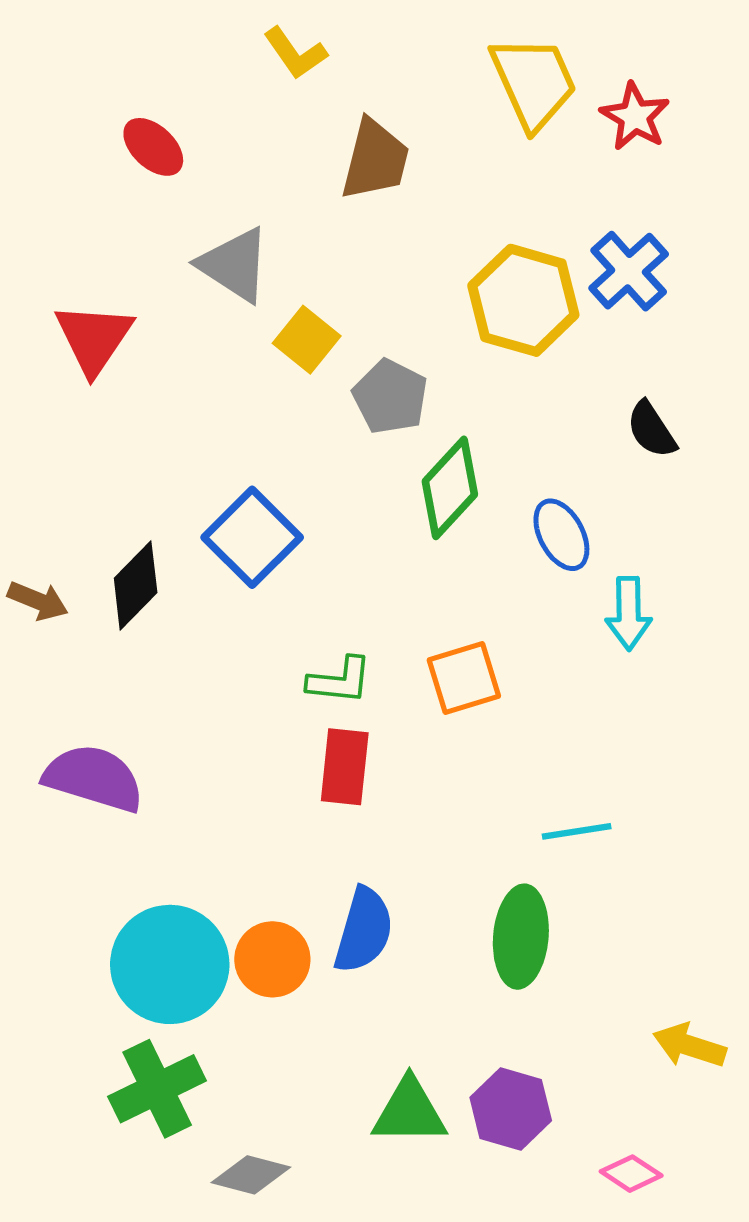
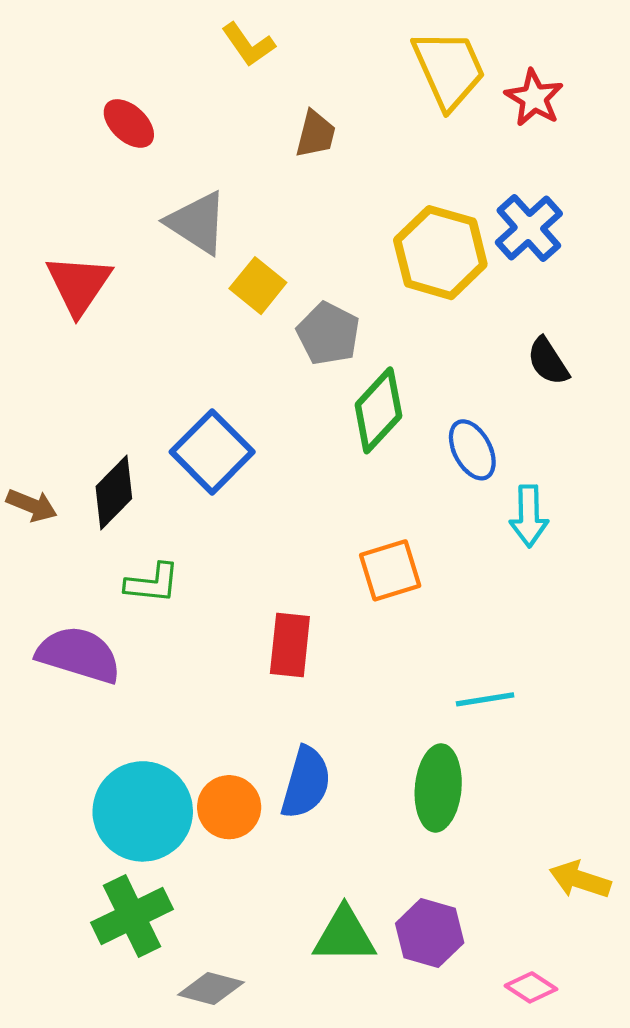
brown trapezoid: (375, 160) -> (316, 134), size x0.7
green L-shape: (340, 681) -> (152, 583), moved

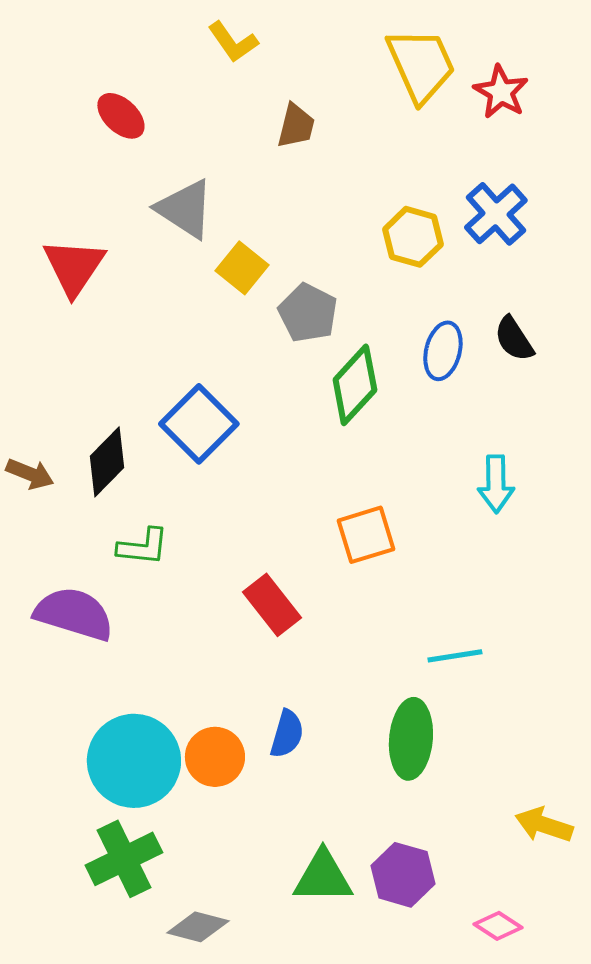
yellow hexagon: (440, 253) -> (413, 237), size x0.7
blue ellipse: (472, 450) -> (443, 351), moved, turned 42
red rectangle: (290, 645) -> (272, 605), turned -44
blue semicircle: (306, 783) -> (287, 734), size x0.7

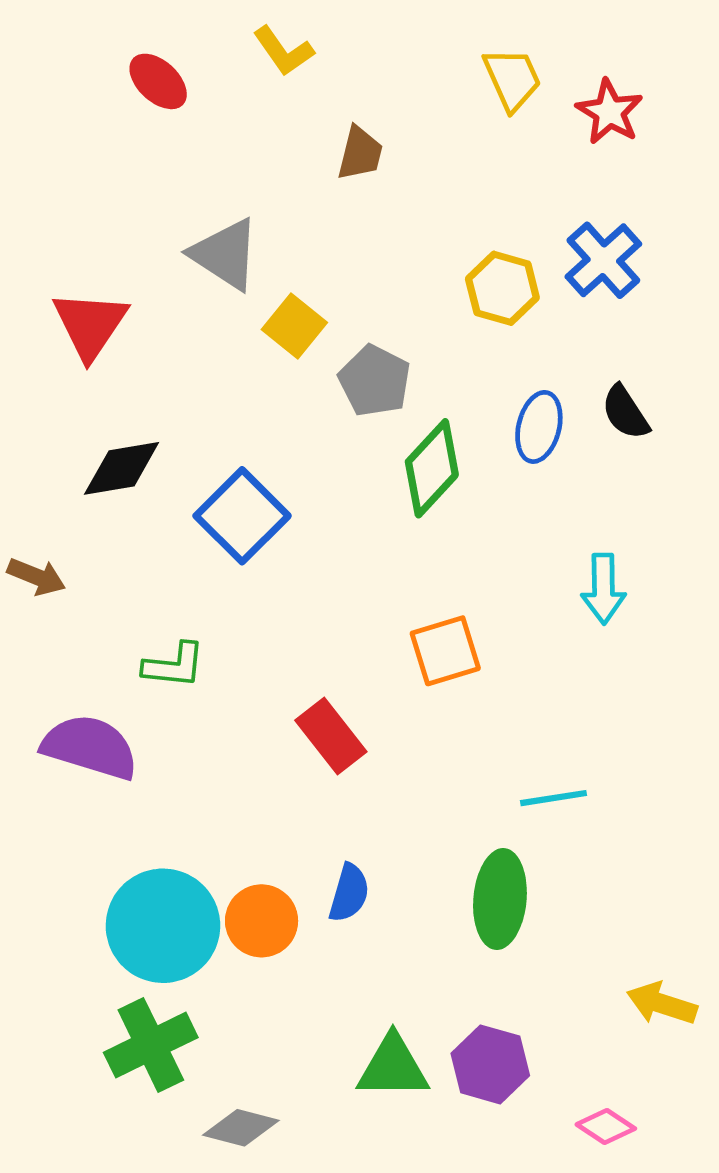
yellow trapezoid: (421, 65) -> (512, 79), size x0.7
red ellipse: (121, 116) -> (158, 81), moved
black diamond: (107, 462) -> (122, 468), moved, turned 36

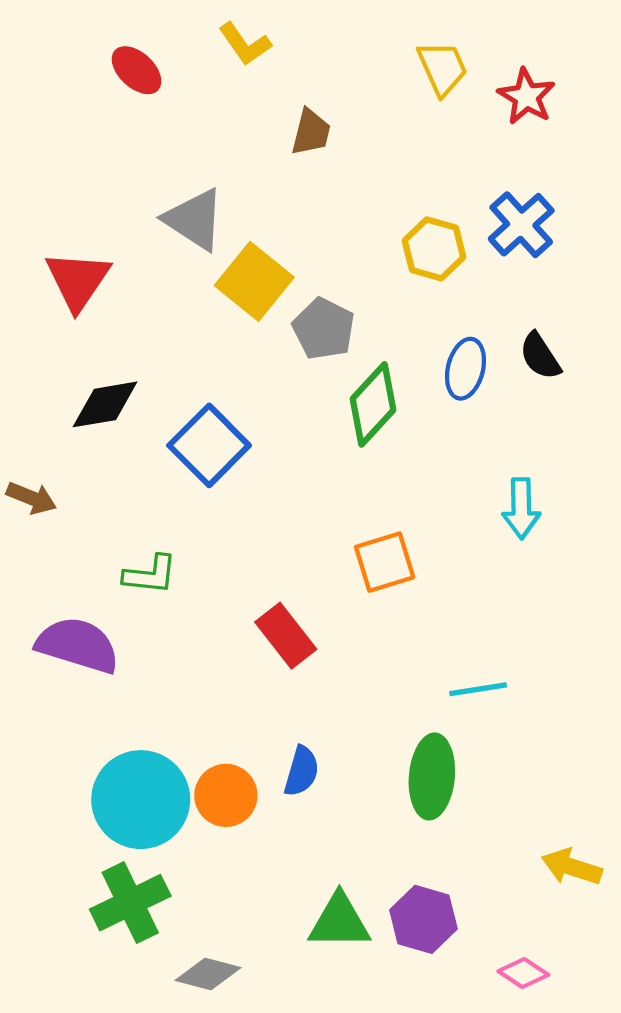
yellow square: (294, 326) -> (254, 281), size x1.4

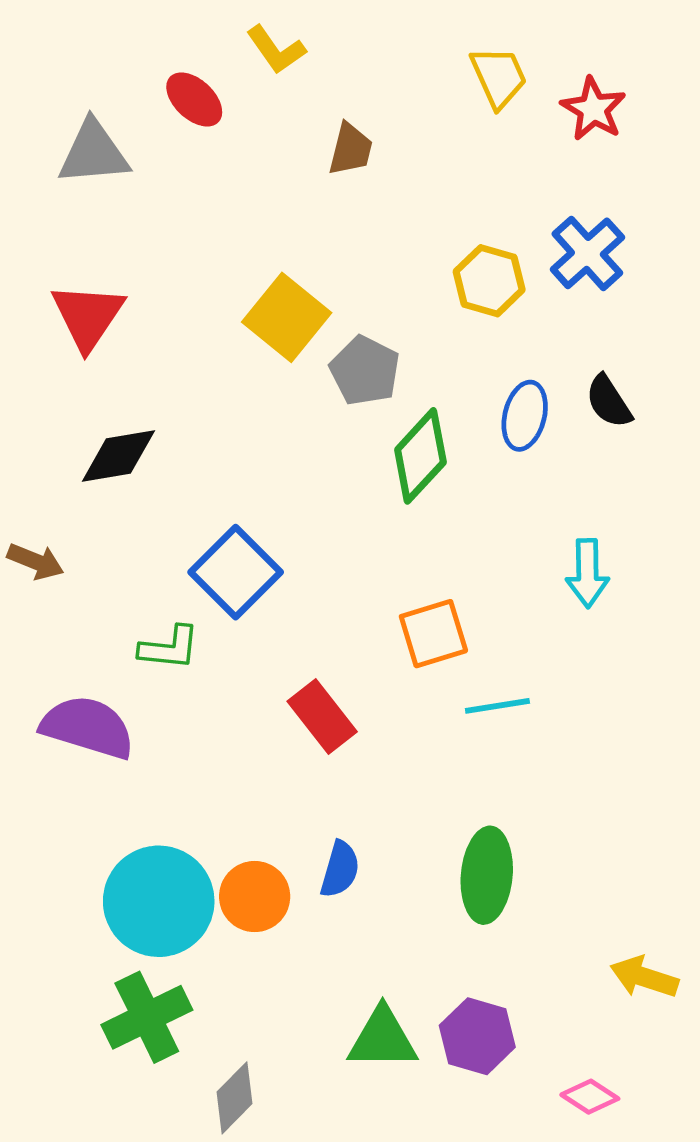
red ellipse: (137, 70) -> (194, 99), moved
gray triangle: (194, 219) -> (94, 153), moved, turned -38
blue square: (209, 445) -> (236, 572), moved
cyan line: (478, 689) -> (497, 706), moved
gray diamond: (208, 974) -> (234, 1098), turned -60

